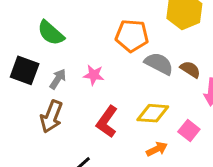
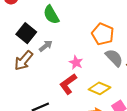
pink star: (94, 75) -> (76, 62), moved
brown arrow: (51, 117) -> (24, 61), moved

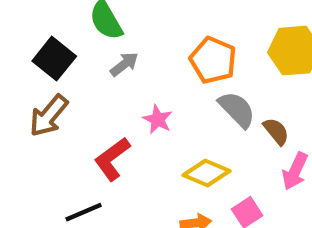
gray arrow: (46, 46) -> (124, 64), moved
red L-shape: (68, 84) -> (112, 159), moved

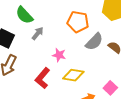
gray semicircle: (237, 109) -> (94, 42), turned 102
yellow diamond: (207, 173) -> (73, 75), moved

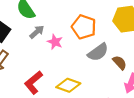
pink star: (59, 55) -> (55, 42), moved

